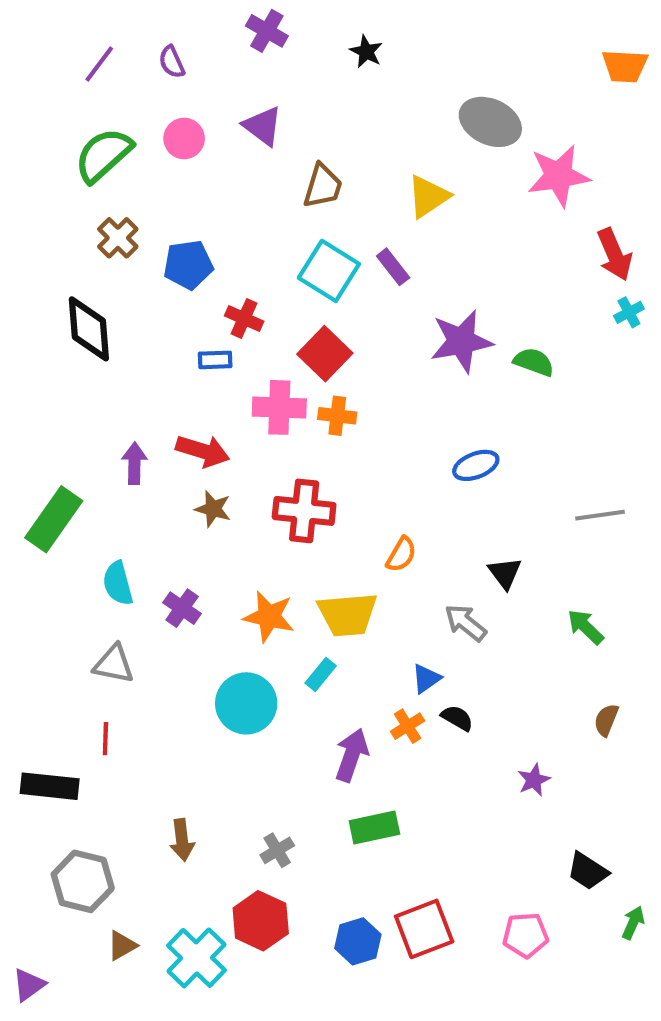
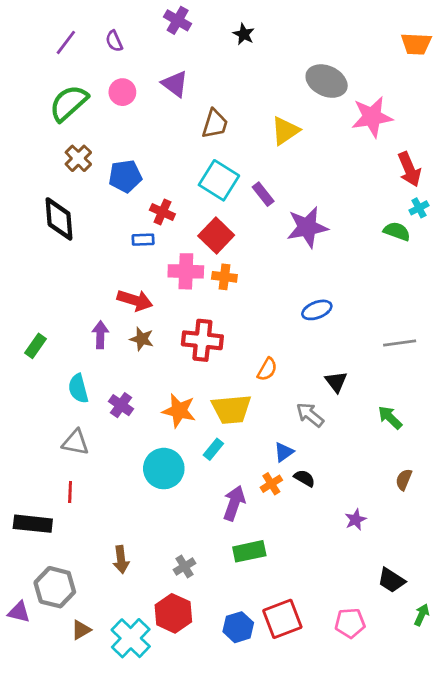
purple rectangle: (393, 267) -> (263, 194), moved
green semicircle: (534, 362) -> (397, 231), moved
purple arrow: (134, 463) -> (100, 335), moved
green rectangle: (54, 519) -> (36, 346), size x0.6
purple triangle: (29, 985) -> (19, 612), moved, turned 50

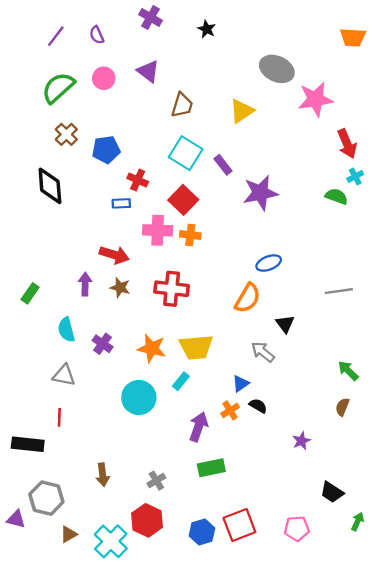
orange semicircle: (267, 369) -> (248, 298), moved, size x1.5
green arrow: (390, 418) -> (348, 371), moved

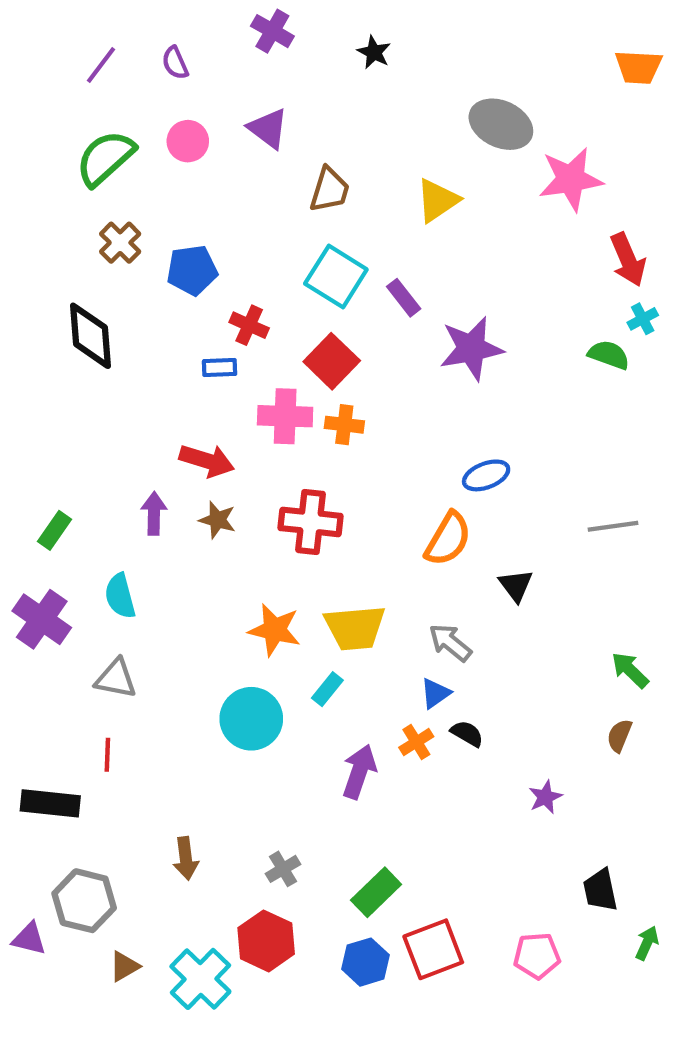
purple cross: (103, 344) -> (42, 619), moved, size x1.5
gray arrow: (263, 352) -> (450, 643), moved
green rectangle: (211, 468) -> (376, 892), moved, turned -32
black trapezoid: (332, 492) -> (600, 890), turned 45

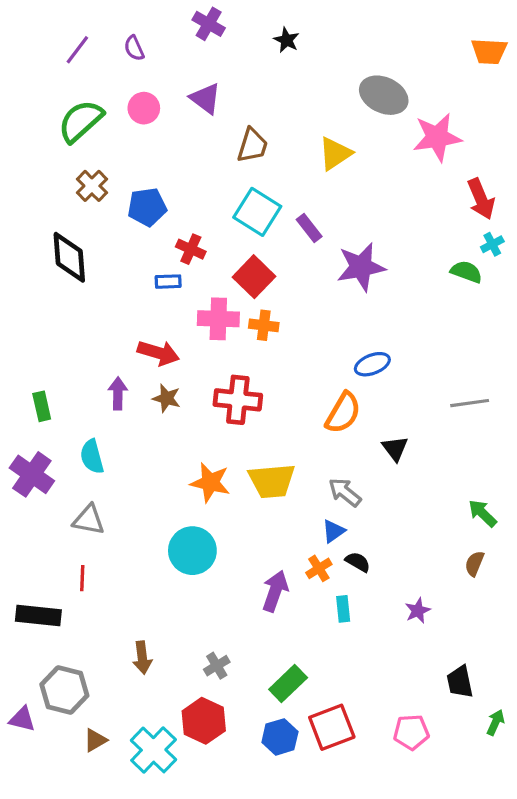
green rectangle: (54, 530) -> (42, 406), turned -48
cyan rectangle: (327, 689) -> (343, 609), moved, turned -45

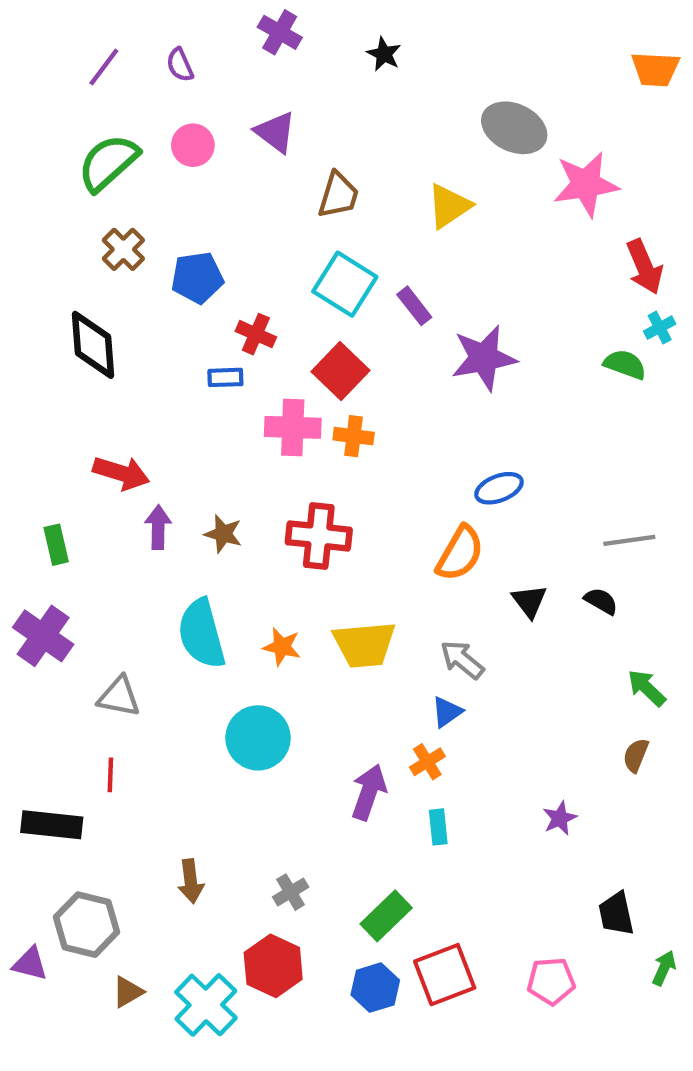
red arrow: (158, 353) -> (121, 473), moved
cyan semicircle: (92, 457) -> (202, 634), moved, size x1.5
orange star: (210, 483) -> (282, 647), size x0.7
black semicircle: (358, 562) -> (601, 601), moved
cyan rectangle: (343, 609) -> (438, 827), moved

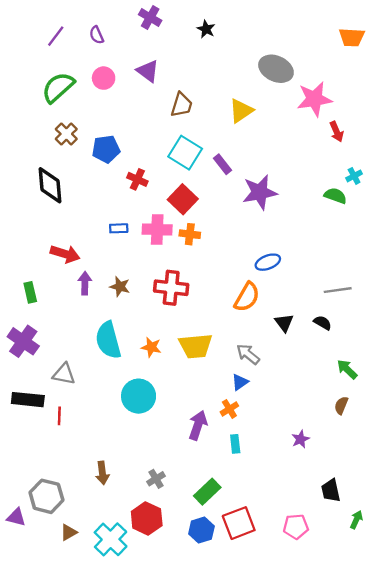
red arrow: (644, 267) -> (337, 132), moved, size x0.7
blue rectangle: (225, 377) -> (119, 228), moved
black rectangle: (52, 825) -> (28, 400), moved

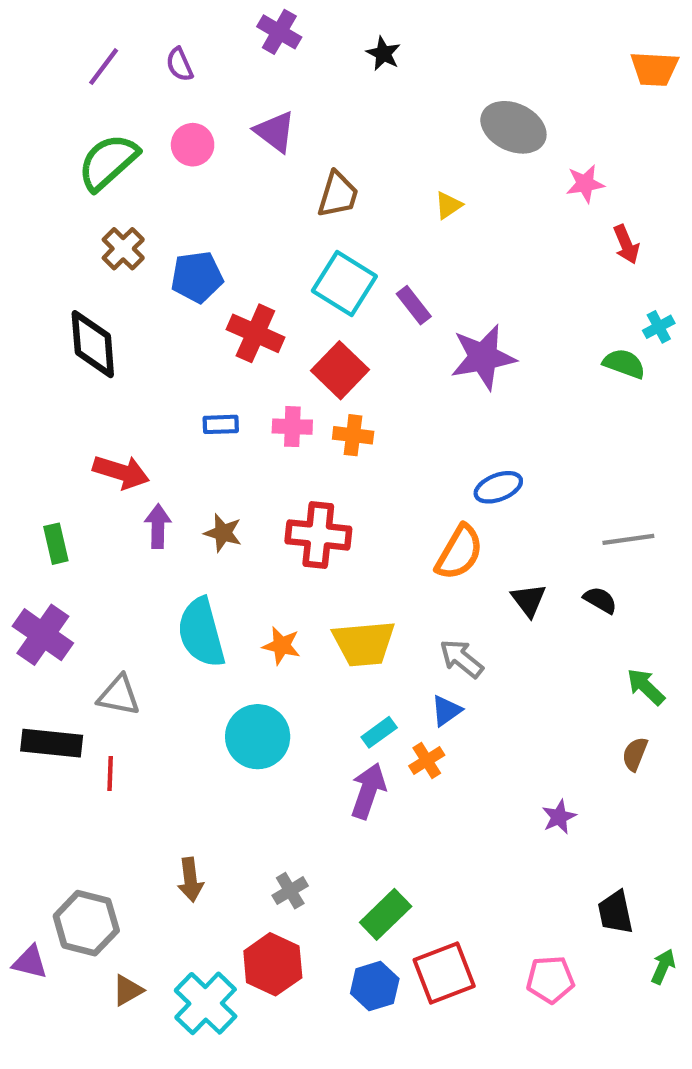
pink star: (314, 99) -> (585, 184), size x0.6
yellow triangle: (241, 111) -> (448, 205), size x0.6
red cross: (137, 179) -> (255, 333), size x1.4
pink cross: (157, 230) -> (292, 427), size x0.7
cyan rectangle: (235, 444) -> (379, 732), moved, turned 60

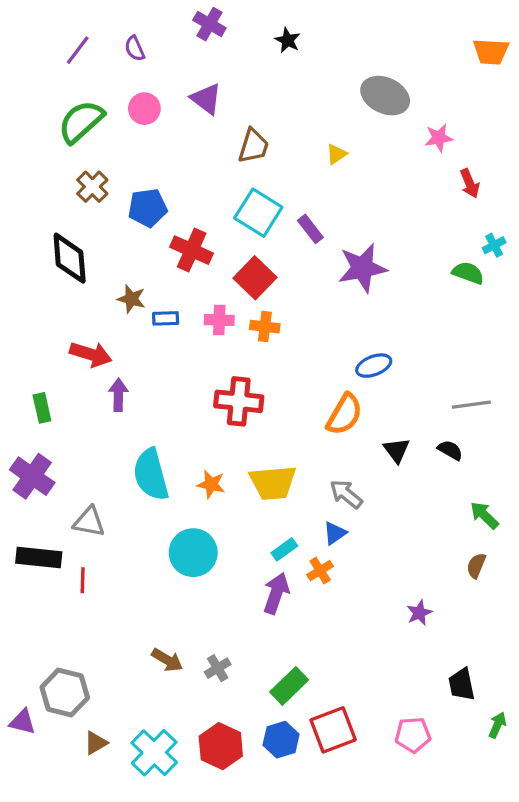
brown star: (223, 533) -> (131, 299), moved
brown arrow: (190, 880) -> (167, 660), moved, turned -52
red hexagon: (273, 964) -> (221, 746), moved

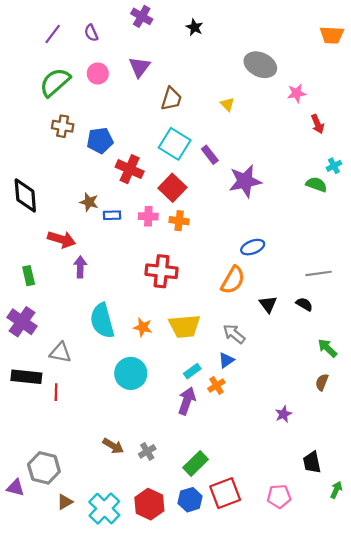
purple triangle: (206, 99) -> (140, 67), turned 30
yellow triangle: (336, 154) -> (227, 104), turned -40
brown cross: (92, 187) -> (63, 126), turned -35
black diamond: (70, 258) -> (25, 195), moved

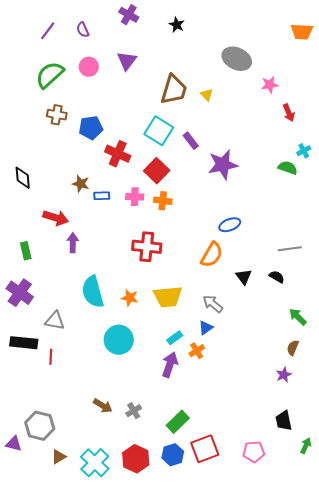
brown trapezoid: (171, 99) -> (174, 90), moved, size x1.4
black diamond: (25, 195) -> (23, 178), size x0.7
purple star: (283, 414) -> (284, 375), moved

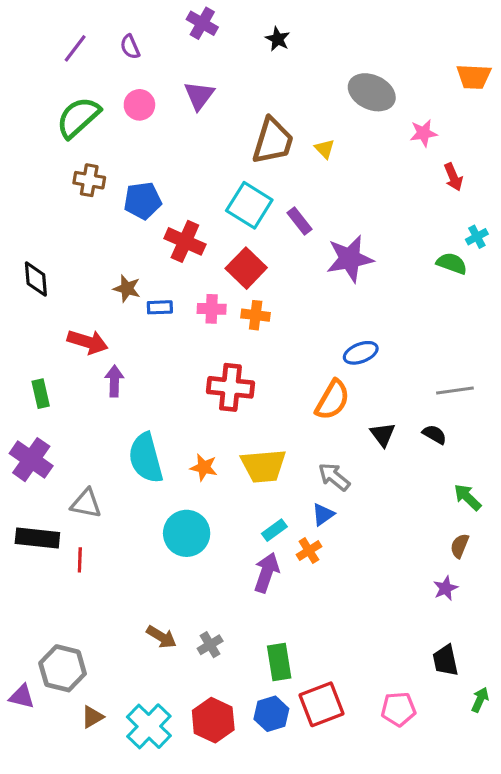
orange trapezoid: (302, 32) -> (474, 77), moved
green rectangle: (178, 422) -> (279, 662), turned -55

